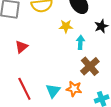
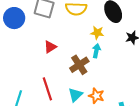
cyan arrow: (80, 42) -> (96, 51), moved
brown cross: (90, 66) -> (79, 65), moved

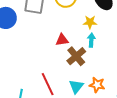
red triangle: (50, 47) -> (62, 40), moved, turned 32

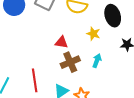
cyan arrow: (91, 40) -> (97, 61), moved

